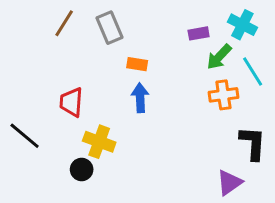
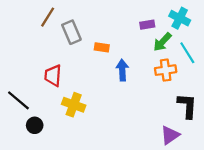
gray rectangle: (109, 28) -> (71, 32), moved
blue arrow: (140, 98) -> (122, 70), moved
black circle: (82, 169) -> (35, 125), moved

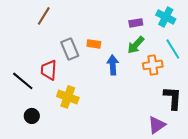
gray rectangle: (71, 32) -> (70, 49), moved
green arrow: (162, 42) -> (136, 45), moved
black line: (18, 100) -> (23, 81), moved

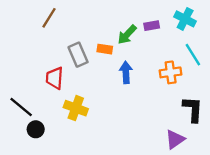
green arrow: (136, 45) -> (127, 35), moved
black line: (23, 81) -> (21, 107), moved

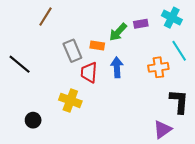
red trapezoid: (55, 78) -> (89, 72), moved
black line: (21, 107) -> (20, 64), moved

